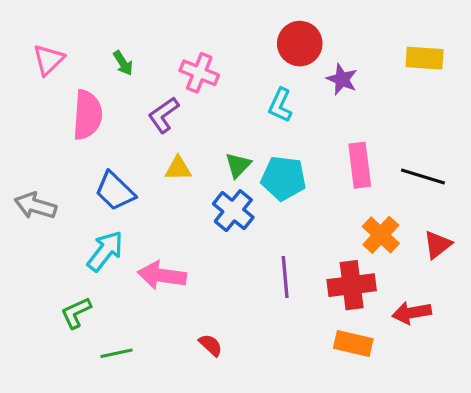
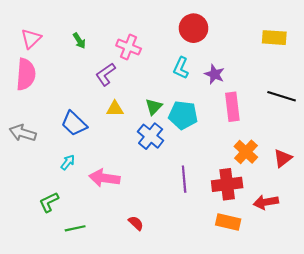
purple star: (342, 79) -> (214, 74), moved
pink semicircle: (87, 115) -> (26, 74), moved
black line: (423, 177) -> (282, 96), moved
cyan arrow: (105, 251) -> (68, 162), size x0.6

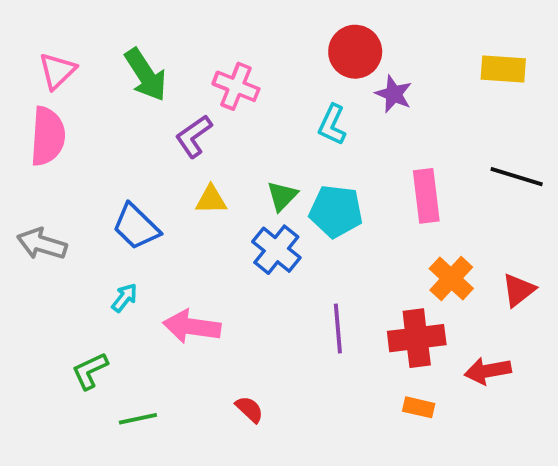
green arrow: (79, 41) -> (146, 75), size x1.8
purple star: (214, 74) -> (394, 94), moved
orange rectangle: (228, 222) -> (419, 407), size x0.7

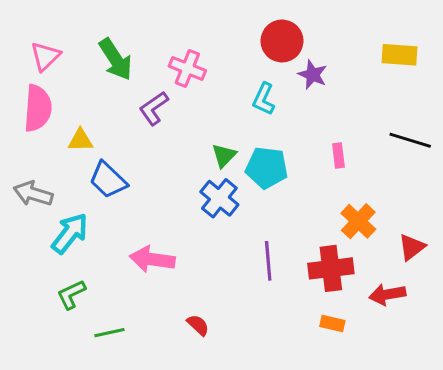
pink rectangle: (426, 196) -> (338, 156), size x0.6
yellow triangle: (211, 200) -> (80, 140), moved
red triangle: (519, 290) -> (412, 247), moved
cyan arrow: (124, 298) -> (70, 233), moved, size x1.8

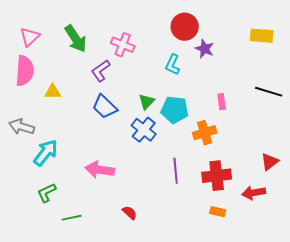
blue trapezoid: (108, 180) -> (105, 107), moved
orange cross: (358, 221) -> (205, 133), moved, turned 30

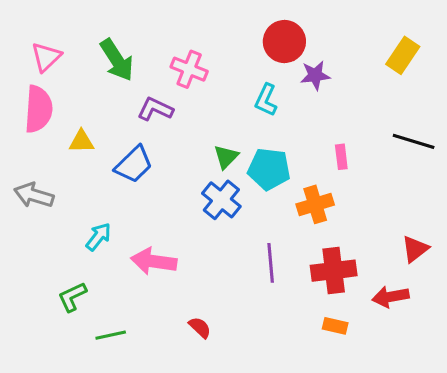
yellow rectangle: (262, 36) -> (403, 55), turned -60
purple star: (205, 49) -> (315, 75), turned -30
purple L-shape: (101, 71) -> (155, 109), turned 60
blue trapezoid: (105, 107) -> (134, 164), moved, turned -88
cyan arrow: (46, 153) -> (98, 237), moved, size x0.7

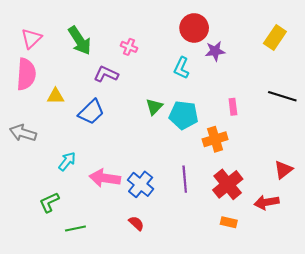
pink cross: (189, 69) -> (129, 47), size x0.7
blue cross: (221, 200) -> (141, 184), moved
red cross: (334, 271) -> (228, 184), turned -32

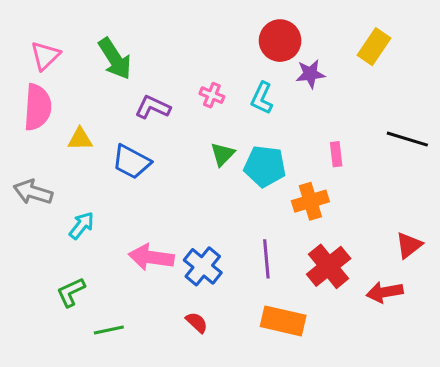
yellow rectangle: (275, 37) -> (374, 47), moved
pink cross: (129, 47) -> (212, 95), moved
blue trapezoid: (91, 112) -> (132, 162), turned 72
cyan arrow: (67, 161) -> (82, 225), moved
orange rectangle: (229, 222) -> (283, 321), moved, size x1.8

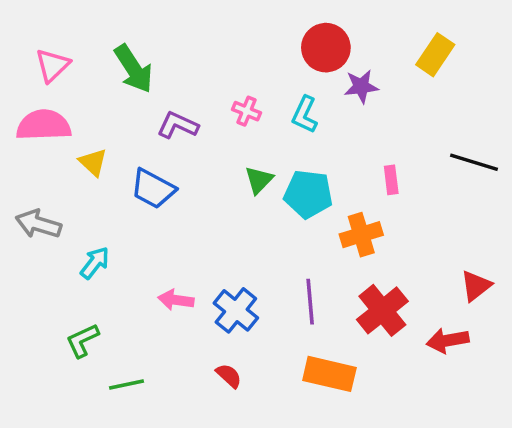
pink semicircle: (38, 107) -> (44, 125), turned -96
yellow triangle: (80, 139) -> (93, 162), turned 44
pink arrow: (151, 257) -> (176, 300), size x0.7

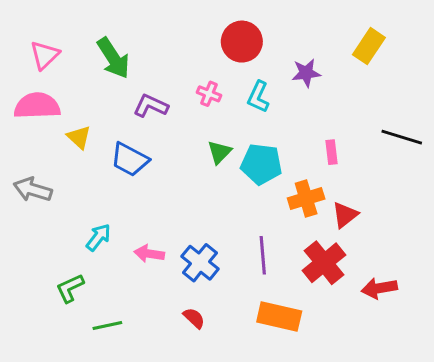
red circle: (326, 48) -> (242, 42), moved
cyan arrow: (95, 263) -> (98, 237), moved
red triangle: (476, 286) -> (345, 215), moved

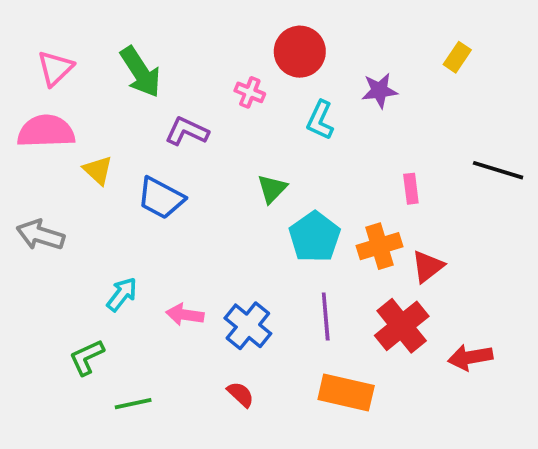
yellow rectangle: (369, 46) -> (457, 57), size x0.7
pink cross: (209, 94) -> (250, 92), moved
cyan pentagon: (261, 164) -> (315, 237), moved, turned 30

